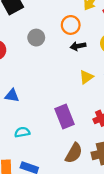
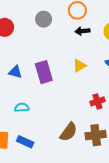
yellow triangle: (86, 77) -> (79, 66), moved
purple rectangle: (65, 116) -> (44, 72), moved

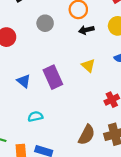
yellow triangle: (79, 66) -> (88, 66), turned -40
blue triangle: (15, 72) -> (24, 81), turned 32

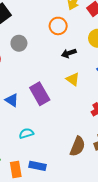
gray circle: (45, 23) -> (19, 43), moved
black arrow: (86, 30) -> (69, 53), moved

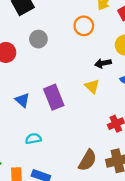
black arrow: (69, 53) -> (103, 63), moved

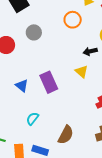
cyan semicircle: (33, 139) -> (32, 119), turned -40
brown semicircle: (87, 160) -> (66, 135), moved

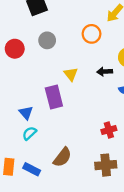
yellow triangle: (82, 72) -> (71, 74), moved
blue triangle: (22, 86) -> (26, 113), moved

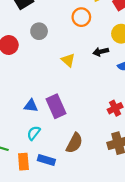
purple rectangle: (54, 97) -> (56, 106), moved
blue triangle: (26, 113) -> (31, 106), turned -32
cyan semicircle: (29, 133) -> (34, 133), moved

